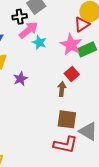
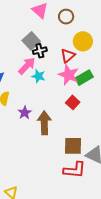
black cross: (20, 17) -> (40, 51), moved
red triangle: (82, 24) -> (68, 56), moved
brown arrow: (62, 89) -> (44, 123), moved, size x1.6

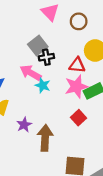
red triangle: (68, 56) -> (77, 65), turned 42
pink arrow: (27, 66) -> (31, 73), turned -108
pink star: (69, 75) -> (76, 86), turned 30

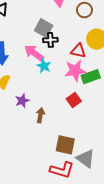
gray square: (38, 45) -> (44, 28), turned -30
brown arrow: (45, 138) -> (40, 115), size x0.6

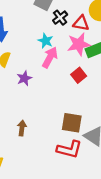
black cross: (50, 40) -> (60, 18), moved, turned -32
pink arrow: (34, 53) -> (50, 57), moved, turned 84
brown arrow: (40, 115) -> (22, 128), moved

